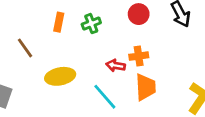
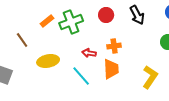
orange rectangle: (59, 22) -> (47, 21), turned 40
green cross: (91, 24) -> (71, 22), size x1.6
orange cross: (139, 56) -> (114, 46), moved

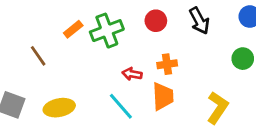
yellow ellipse: (48, 61) -> (59, 108), moved

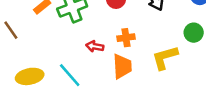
cyan line: (121, 106) -> (70, 75), moved
yellow L-shape: (218, 108) -> (165, 58), moved, turned -140

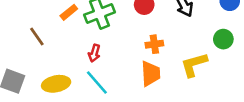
red arrow: (95, 46) -> (94, 53), moved, turned -84

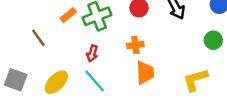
orange cross: (154, 44) -> (135, 45), moved
yellow L-shape: (194, 65) -> (195, 80), moved
yellow ellipse: (56, 84) -> (56, 82), turned -35

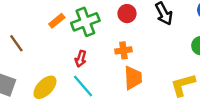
brown line: (38, 38) -> (16, 43), moved

